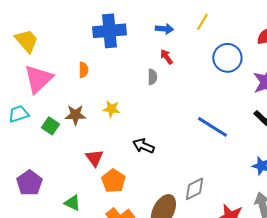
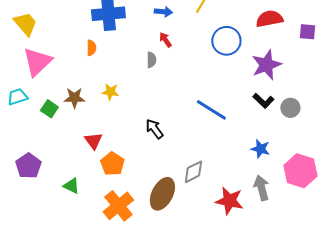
orange semicircle: (83, 70) -> (91, 48), moved
black arrow: (143, 146) -> (154, 129), moved, turned 30

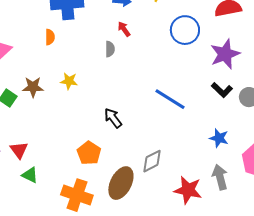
red triangle: (93, 141) -> (19, 150), moved
orange pentagon: (112, 164) -> (89, 153), moved
orange cross: (118, 206) -> (77, 195), turned -32

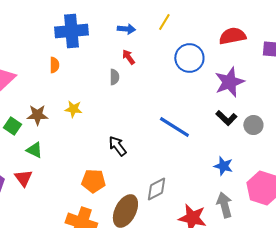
orange pentagon: (89, 153) -> (93, 181), turned -30
green triangle: (30, 175) -> (34, 150), moved

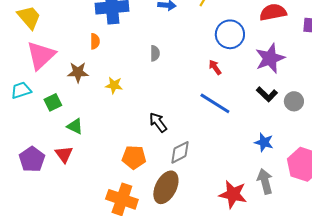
red arrow: (128, 57) -> (215, 67), moved
brown star: (37, 115) -> (78, 72), moved
green square: (12, 126) -> (53, 102), turned 30
gray diamond: (156, 189) -> (180, 152), moved

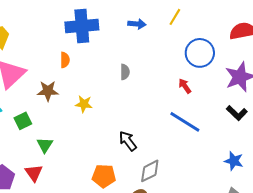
green triangle: (75, 126) -> (45, 145), turned 36

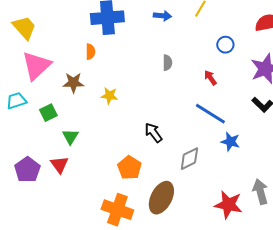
blue circle: (200, 53) -> (225, 45), size x0.6
gray semicircle: (125, 72) -> (167, 63), moved
blue star: (234, 161) -> (230, 142), moved
gray diamond: (150, 171) -> (189, 159), moved
orange pentagon: (104, 176) -> (129, 168), turned 30

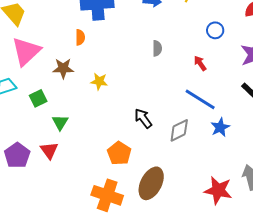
blue star: (230, 142) -> (220, 127), turned 30
gray diamond: (189, 159) -> (179, 130), moved

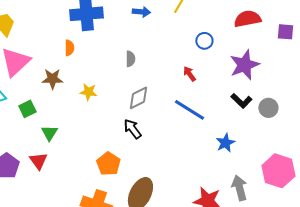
gray semicircle: (157, 48) -> (130, 59), moved
blue star: (220, 127) -> (225, 143), moved
gray diamond: (179, 130) -> (138, 98), moved

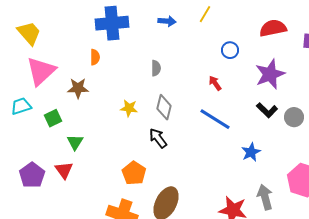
yellow star: (88, 92) -> (129, 108), moved
gray diamond: (138, 98) -> (164, 107), turned -50

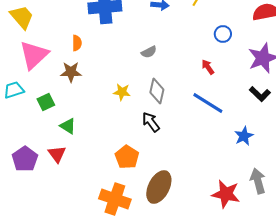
orange semicircle: (95, 57) -> (77, 43), moved
gray semicircle: (156, 68) -> (149, 52), turned 63
green triangle: (75, 142) -> (68, 126), turned -30

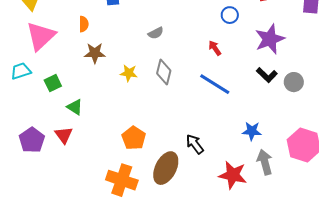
brown star: (71, 72) -> (95, 53), moved
black arrow: (151, 122) -> (195, 144), moved
blue star: (244, 136) -> (252, 131), moved, turned 30

